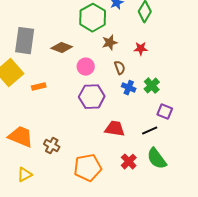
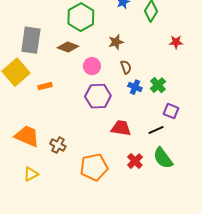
green hexagon: (93, 18) -> (81, 17), moved
red star: (141, 49) -> (176, 42), moved

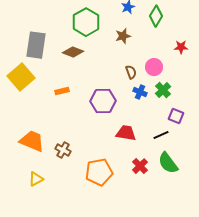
brown star: (116, 42) -> (123, 36), moved
pink circle: (92, 66) -> (154, 67), moved
orange rectangle: (45, 86) -> (62, 91), moved

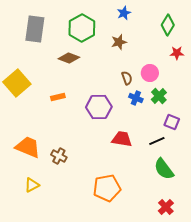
green diamond: (156, 16) -> (168, 25), moved
gray rectangle: (36, 45) -> (35, 29), moved
red cross: (140, 166) -> (166, 207), moved
orange pentagon: (99, 172) -> (107, 188), moved

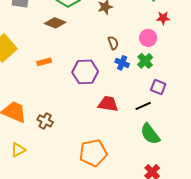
pink circle: (150, 73) -> (148, 38), moved

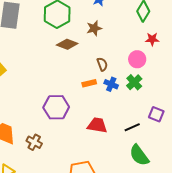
brown diamond: (55, 23) -> (67, 44), moved
orange rectangle: (44, 62) -> (89, 83), moved
purple hexagon: (85, 72) -> (56, 107), moved
purple square: (158, 87) -> (156, 114), moved

